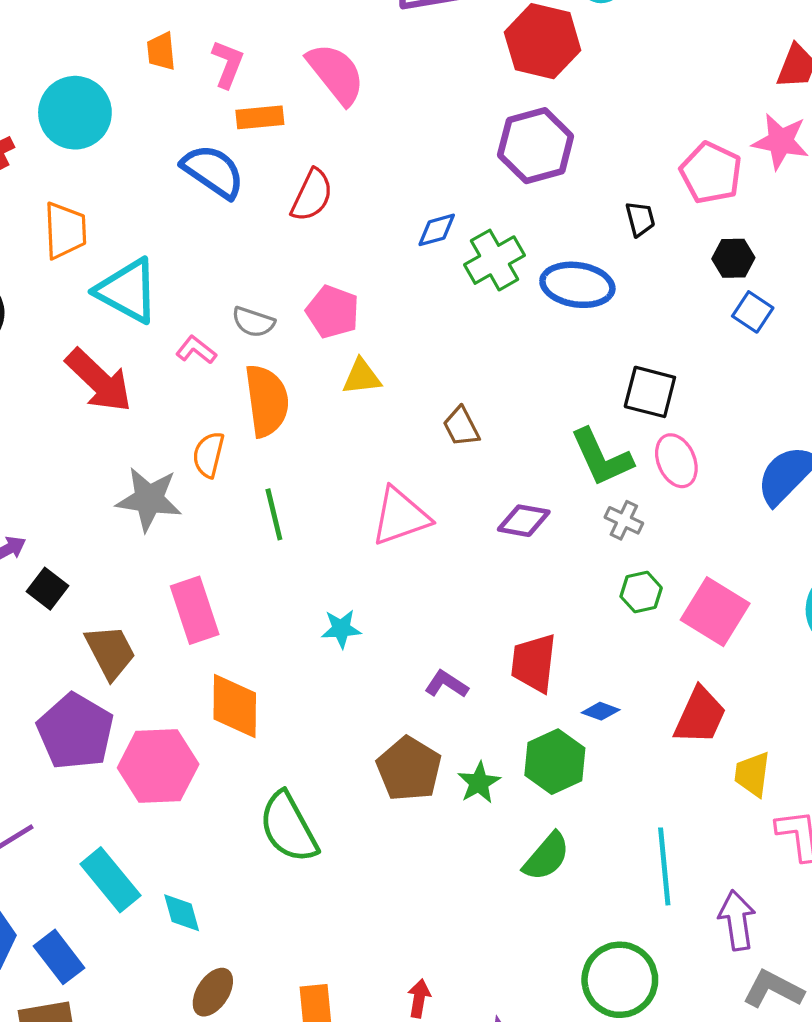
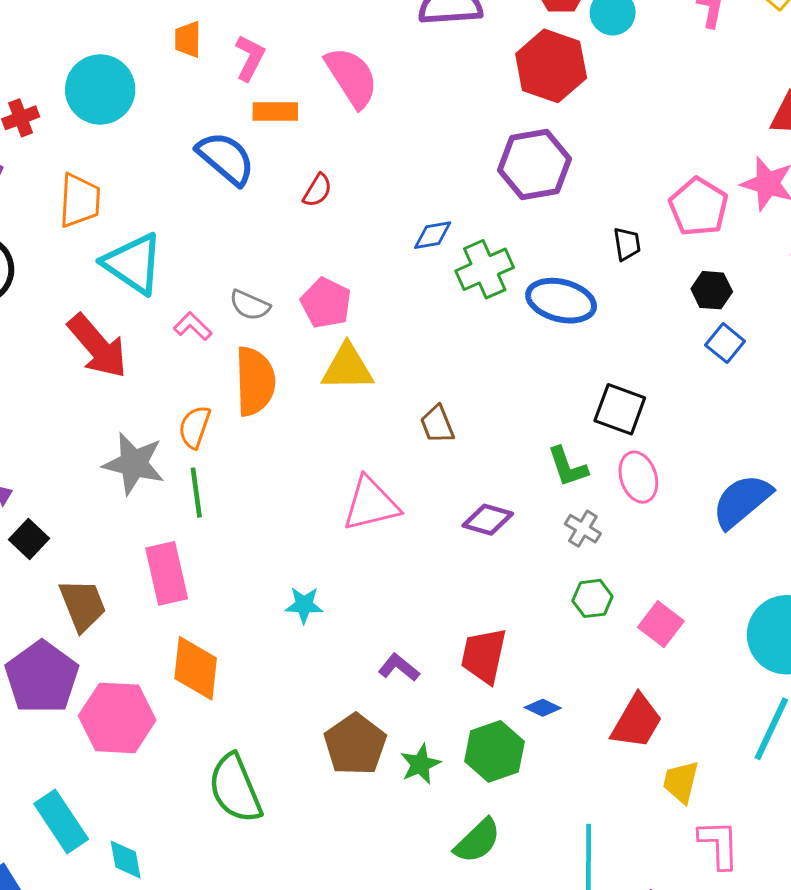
red semicircle: (312, 195) -> (317, 190), size x0.7
yellow triangle: (362, 377) -> (347, 368), size x1.4
green L-shape: (602, 457) -> (568, 467), size x0.7
green line: (274, 514) -> (196, 493), moved
pink square: (715, 612) -> (661, 624), size x0.7

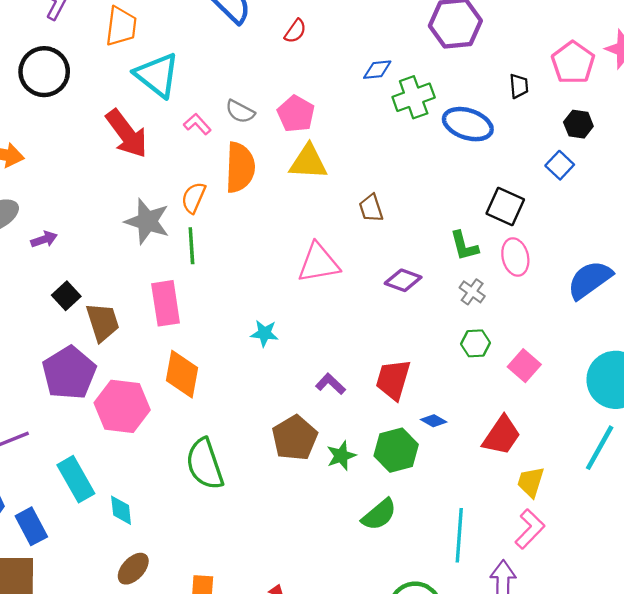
blue square: (725, 343) -> (560, 165), moved
black square: (29, 539) -> (66, 296), moved
pink L-shape: (719, 844) -> (530, 529), moved, turned 42

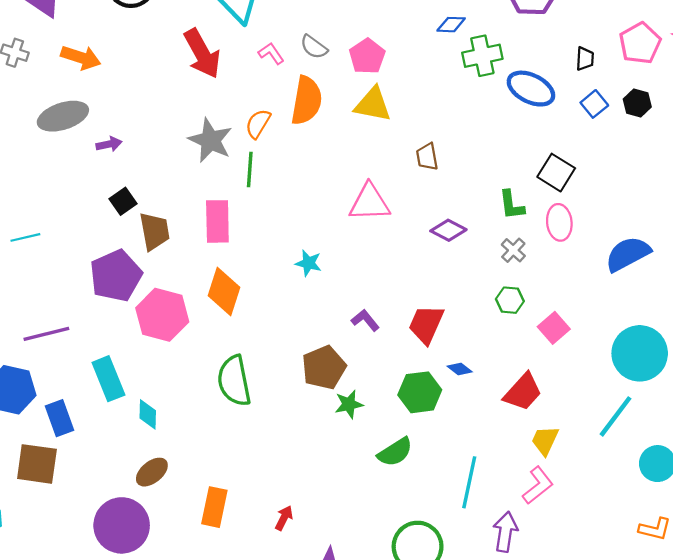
blue square: (560, 165) -> (594, 104), moved
green star: (341, 456) -> (349, 404), moved

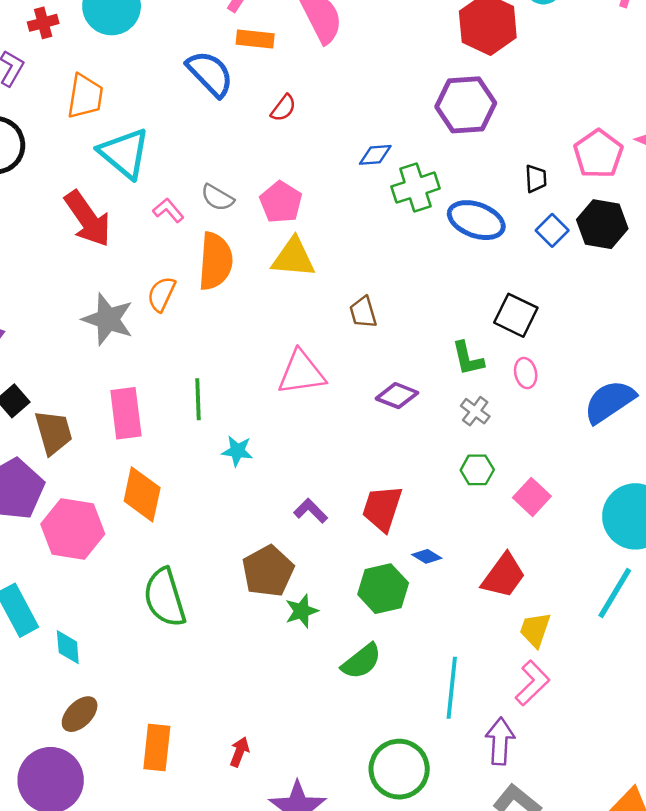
black hexagon: (637, 103) -> (602, 224), size x1.5
green line: (250, 170) -> (198, 399), moved
pink ellipse: (559, 222) -> (526, 373), size x0.7

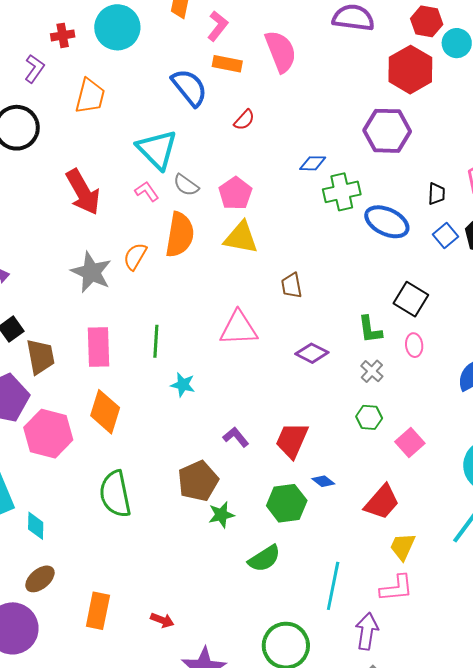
cyan triangle: (124, 153) -> (157, 149), moved
pink L-shape: (532, 683) -> (396, 588), turned 33
red arrow: (239, 752) -> (162, 620), turned 85

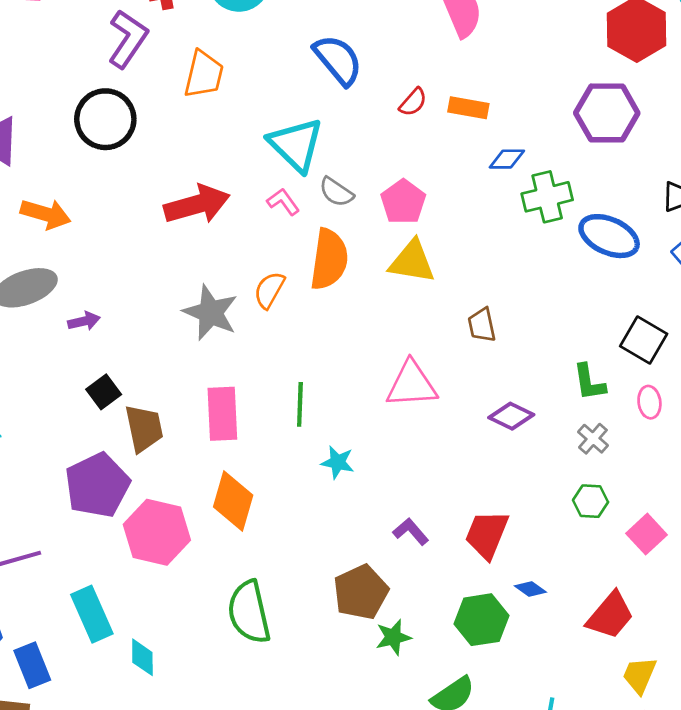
orange rectangle: (227, 64) -> (468, 108), moved
purple L-shape: (34, 69) -> (128, 39), size x1.5
red arrow: (83, 192) -> (197, 204), turned -75

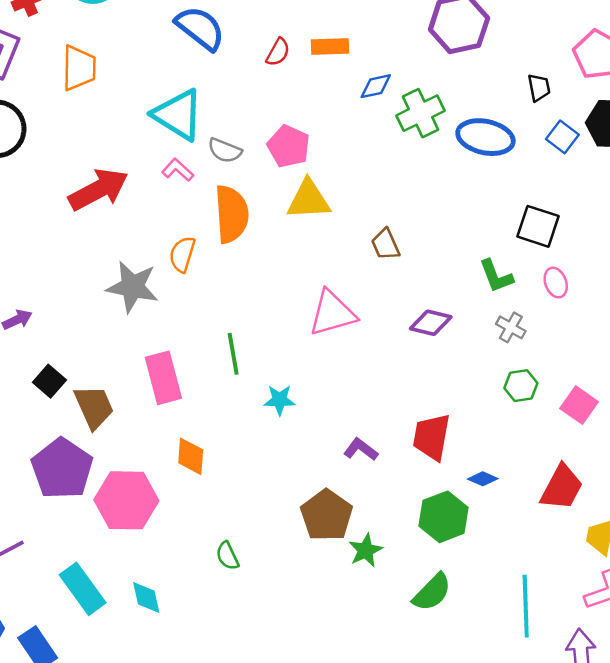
orange diamond: (233, 501) -> (191, 456), size x0.7
green semicircle: (249, 612) -> (227, 556), size x0.5
cyan diamond: (142, 657) -> (146, 597), moved

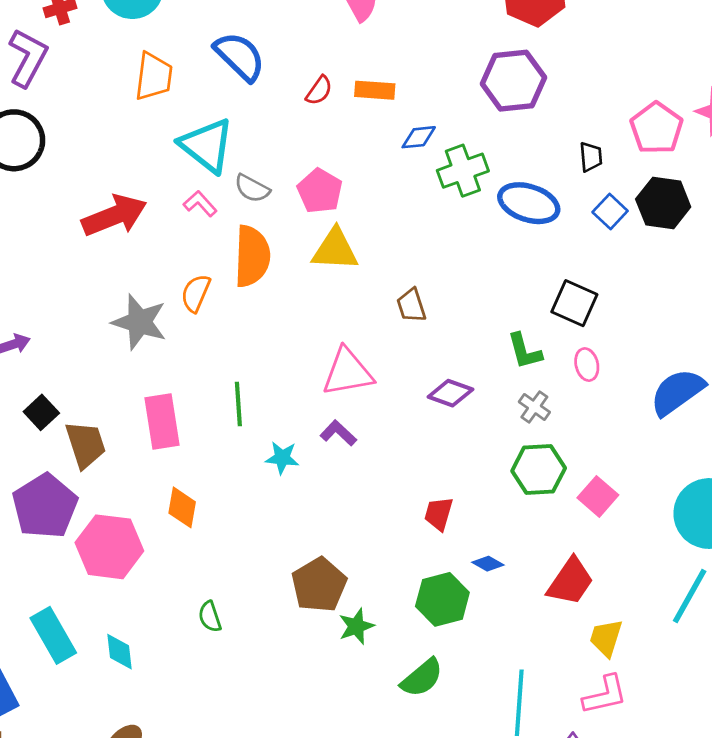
orange trapezoid: (79, 68) -> (154, 76), moved
green hexagon: (521, 386) -> (539, 470), size x1.5
red trapezoid: (432, 437) -> (439, 514), size x0.7
purple L-shape: (361, 449) -> (338, 433), moved

